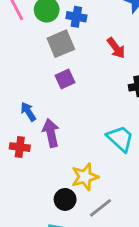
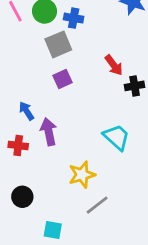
red arrow: (116, 48) -> (114, 65), moved
black circle: (65, 199) -> (22, 197), moved

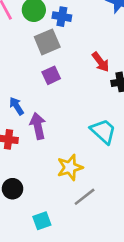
cyan square: (53, 230) -> (42, 221), turned -30

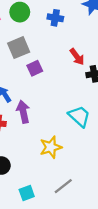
blue cross: (62, 17) -> (55, 18), moved
gray square: (47, 42) -> (19, 48), moved
gray line: (85, 197) -> (63, 186), moved

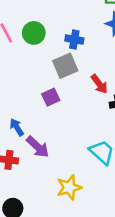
gray square: (19, 48) -> (65, 66), moved
purple arrow: (23, 112) -> (38, 147), turned 145

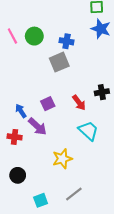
red arrow: (99, 84) -> (79, 103), moved
purple square: (51, 97) -> (48, 104), moved

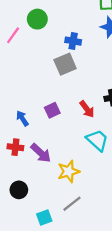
pink line: (12, 36) -> (13, 35), turned 63
green circle: (34, 36) -> (37, 19), moved
purple arrow: (37, 126) -> (41, 153), moved
gray line: (74, 194) -> (72, 204), moved

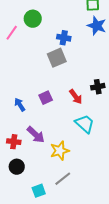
red cross: (15, 147) -> (14, 142), moved

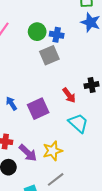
green circle: (33, 19) -> (37, 32), moved
purple square: (46, 98) -> (38, 109), moved, size x1.5
purple arrow: (36, 135) -> (28, 153), moved

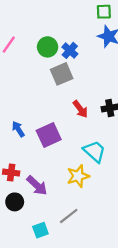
blue cross: (57, 35) -> (70, 50), turned 32
red arrow: (69, 95) -> (80, 109), moved
yellow star: (53, 151) -> (78, 176), moved

